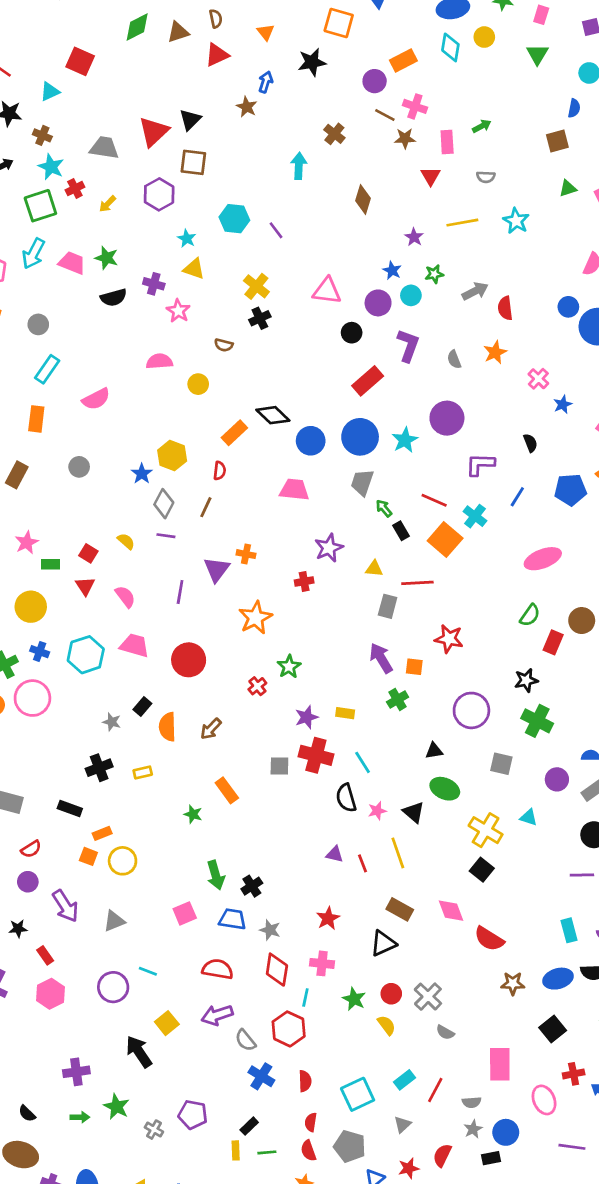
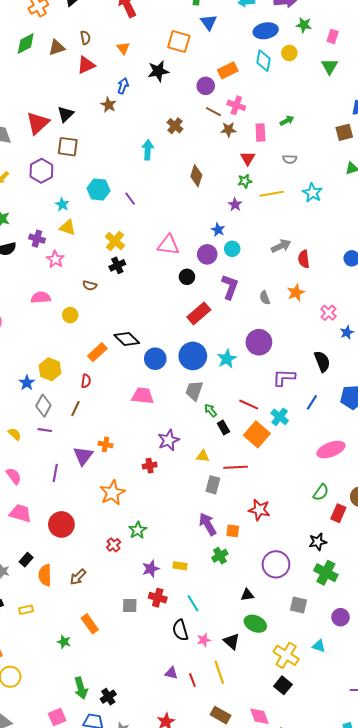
green star: (434, 274) -> (245, 181), moved
black semicircle: (530, 443) -> (322, 361), size x1.5
red cross: (316, 755) -> (158, 598), size x0.7

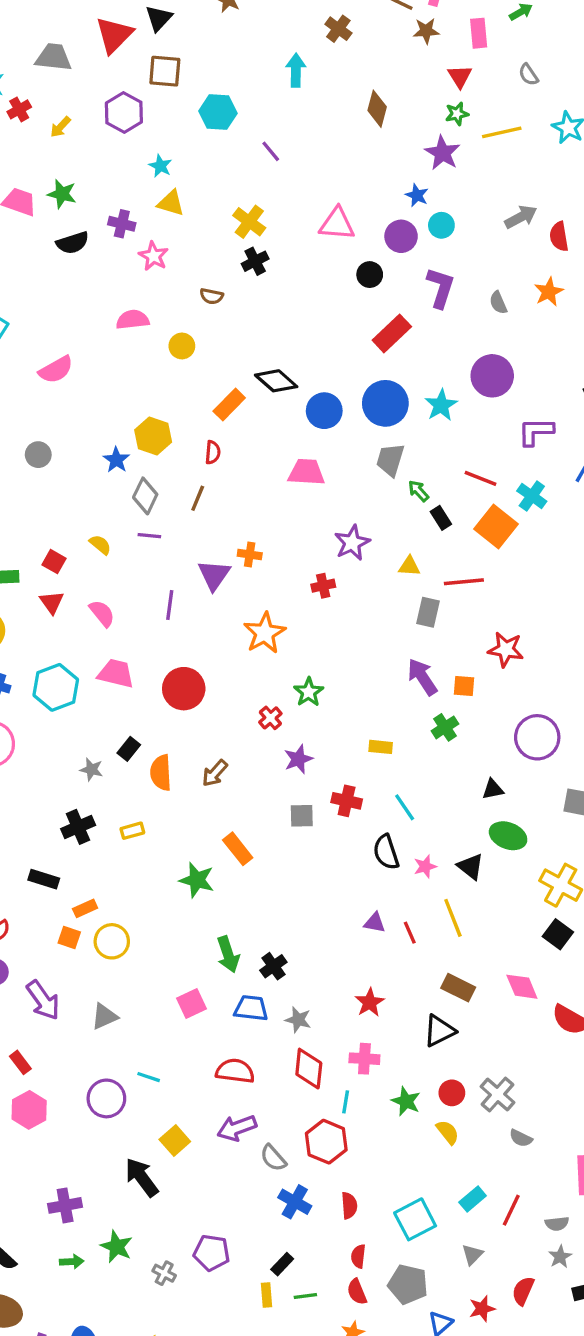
gray semicircle: (290, 159) -> (528, 75), turned 56
cyan hexagon: (99, 190) -> (218, 112), moved
purple star: (235, 205) -> (442, 153), size x1.5
purple star: (151, 569) -> (298, 759), moved
green star: (64, 642) -> (197, 880), size x1.5

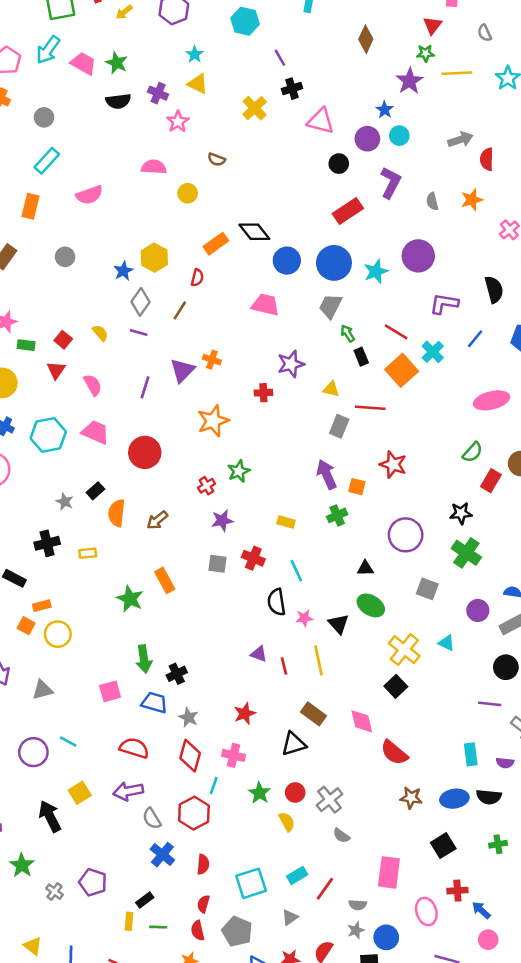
black cross: (255, 261) -> (292, 89), moved

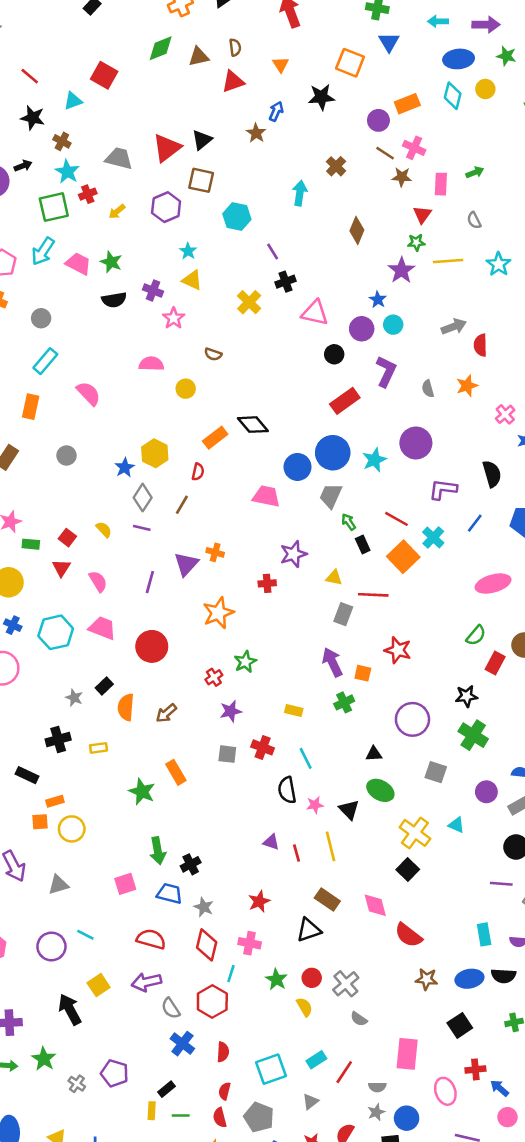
pink semicircle: (89, 195) -> (89, 393), turned -112
blue circle: (287, 261) -> (298, 467), moved
orange square: (26, 626) -> (40, 822), turned -30

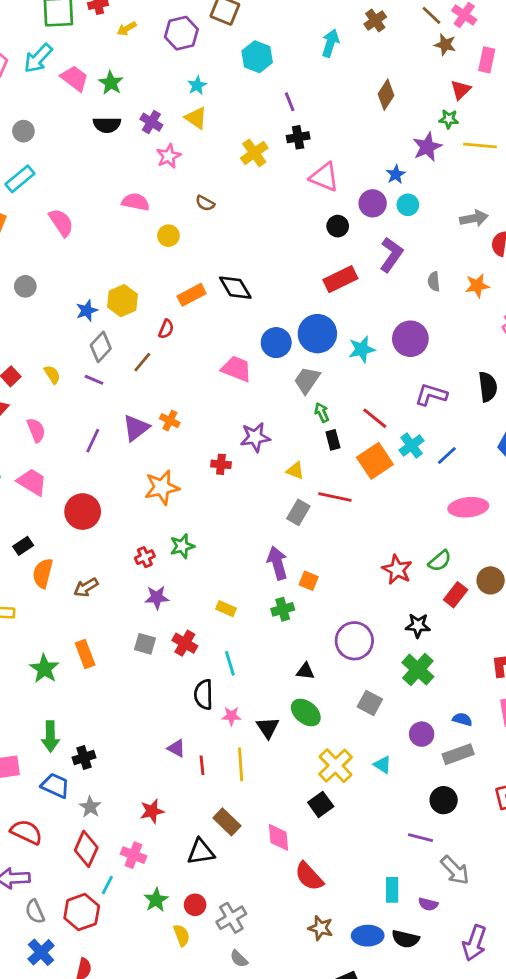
blue line: (475, 523) -> (447, 455), moved
red star: (398, 650) -> (397, 570), moved

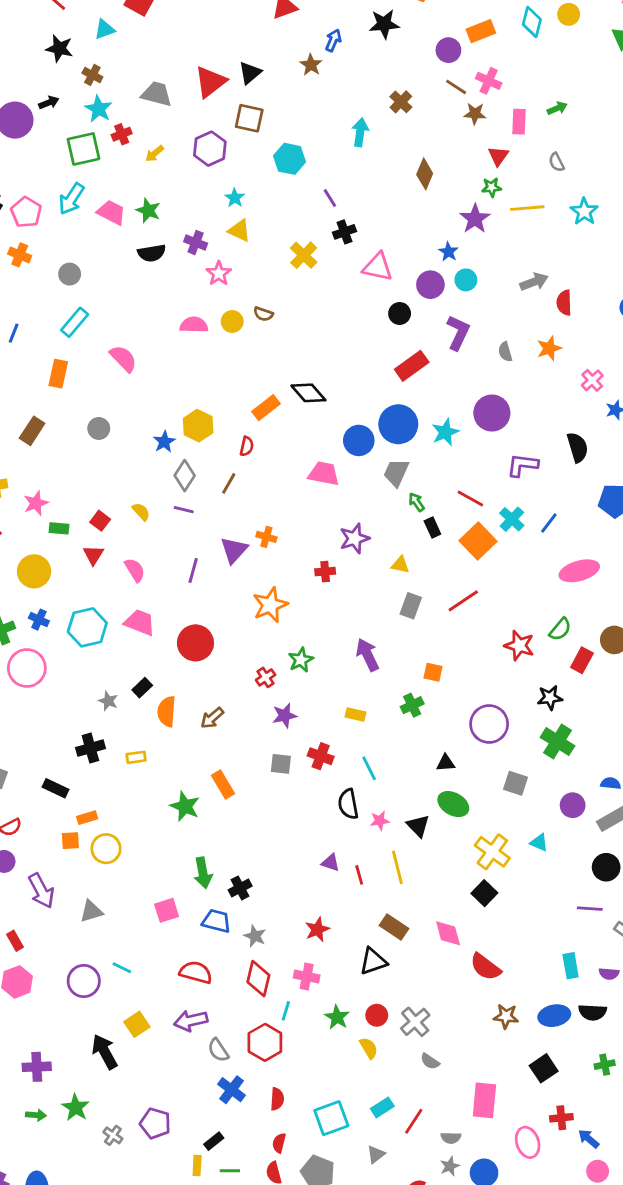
yellow circle: (168, 236) -> (232, 322), moved
red line: (335, 497) -> (463, 601), moved, turned -36
purple arrow: (277, 563) -> (367, 655), moved

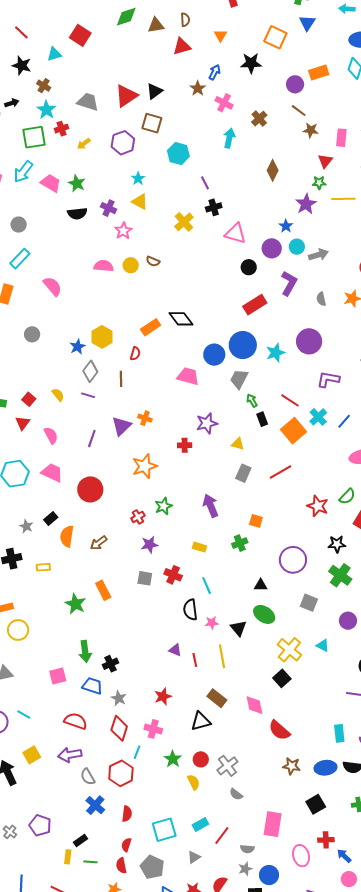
pink cross: (489, 81) -> (224, 103), moved
gray arrow: (534, 282) -> (318, 255), moved
brown line: (229, 483) -> (121, 379), turned -35

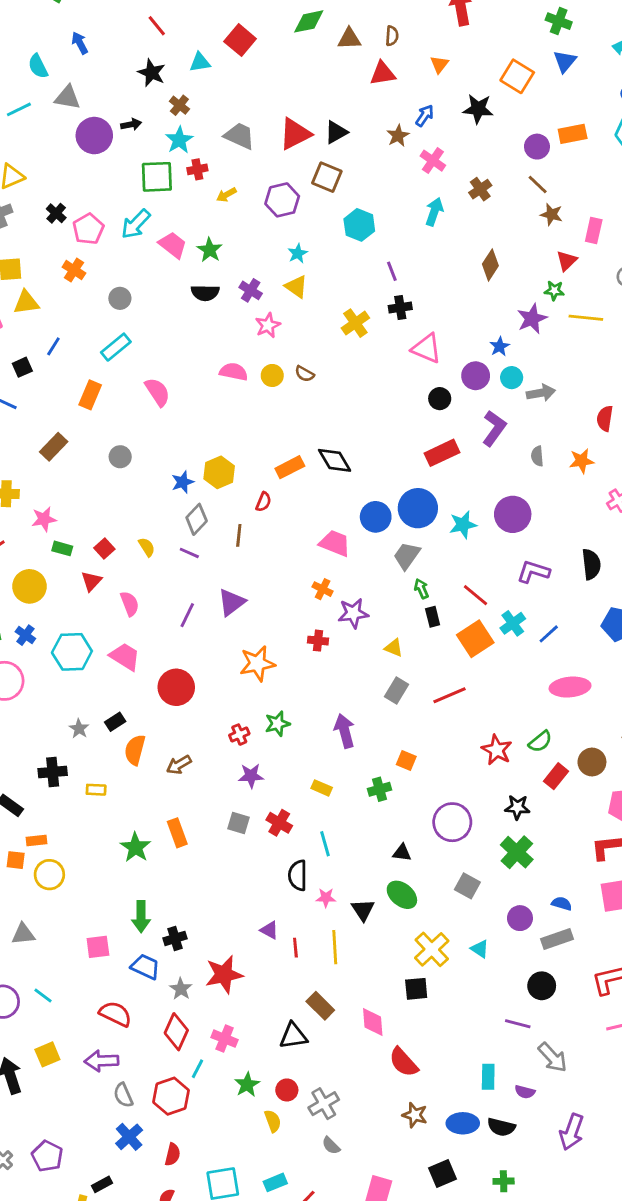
orange cross: (145, 418) -> (323, 589), moved
black square: (282, 678) -> (416, 989), turned 30
red star: (163, 696) -> (224, 975), moved, size x1.5

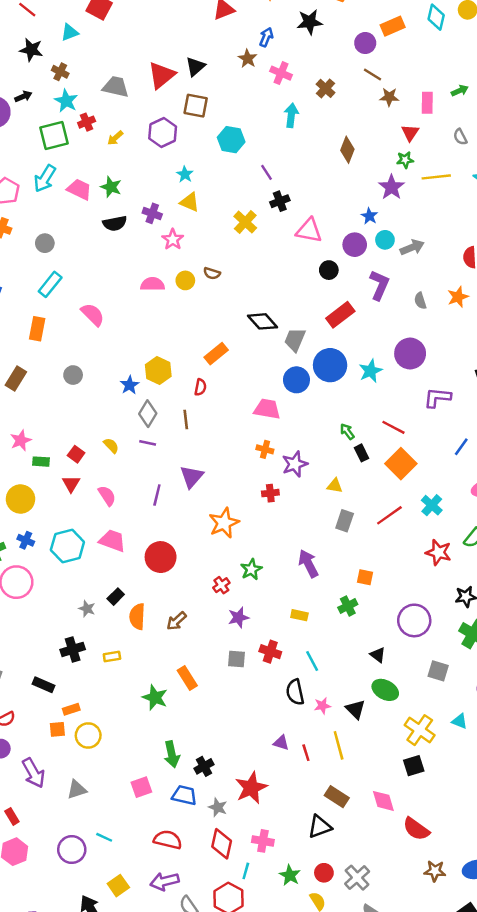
black diamond: (335, 460) -> (262, 321), moved
gray trapezoid: (407, 556) -> (295, 340), moved
cyan cross: (513, 623) -> (432, 505), moved
black triangle: (402, 853) -> (378, 655), turned 42

